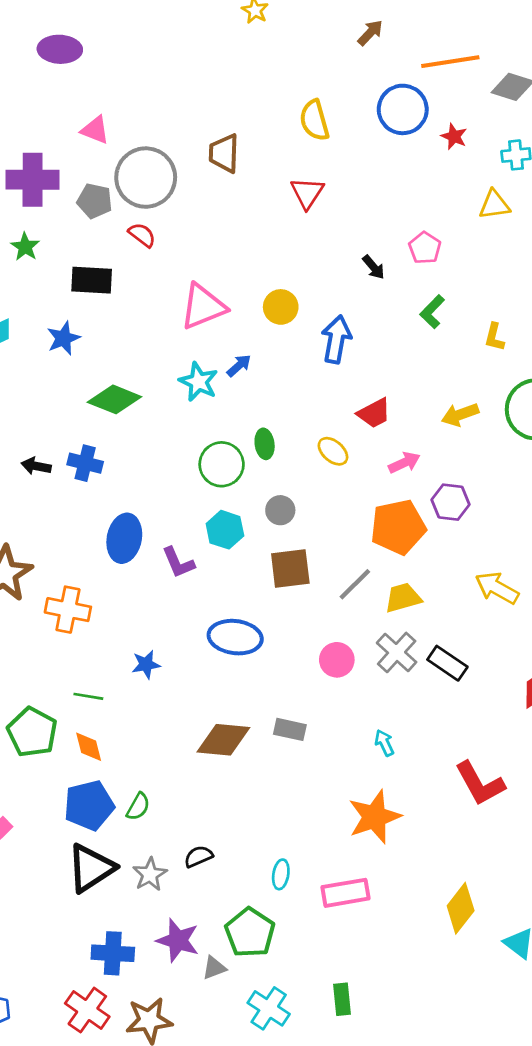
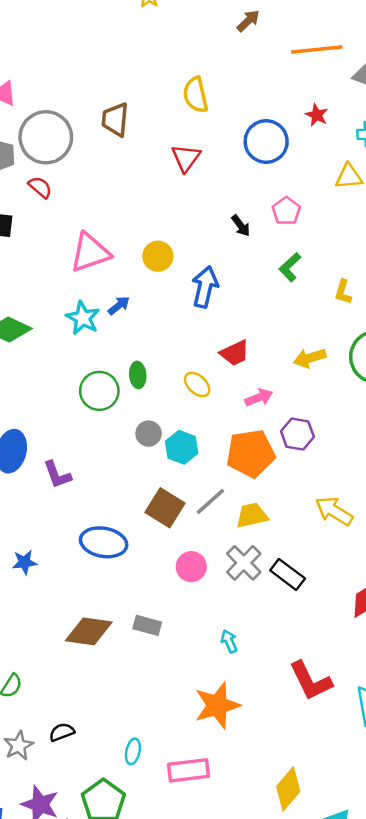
blue circle: (403, 109) -> (266, 142), moved
cyan hexagon: (225, 530) -> (182, 447), moved
brown square: (290, 569) -> (165, 508), moved, turned 36

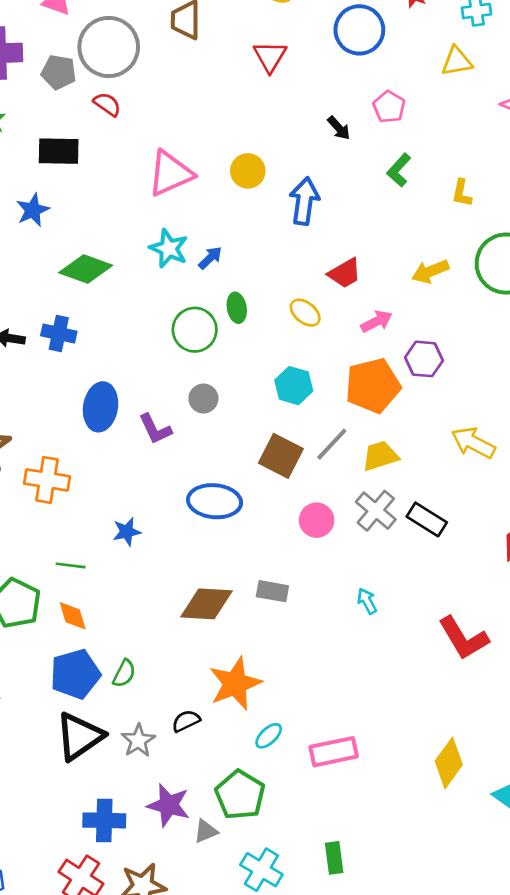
blue arrow: (119, 305) -> (210, 258), moved
gray circle: (149, 434) -> (203, 399), moved
orange star: (217, 705) -> (235, 684), moved
cyan ellipse: (133, 751) -> (269, 736), turned 40

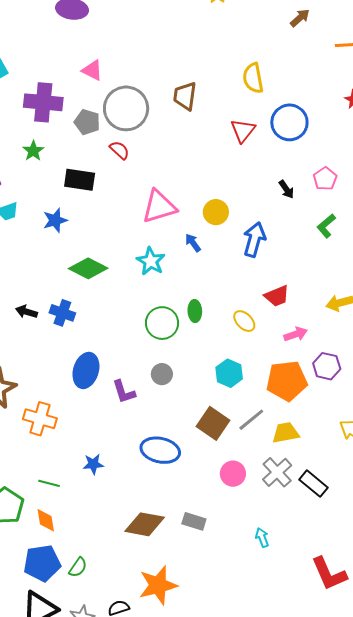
blue circle: (359, 30) -> (289, 122), moved
blue arrow: (210, 258) -> (193, 243), moved, turned -90

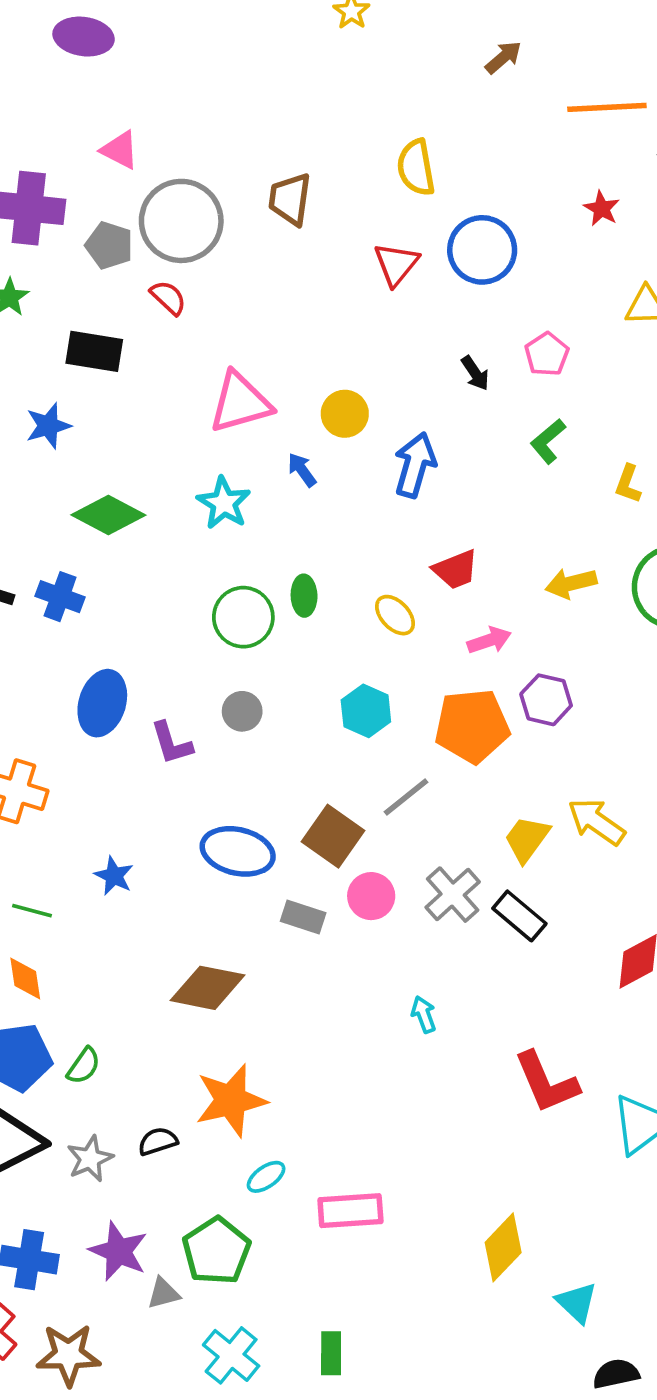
brown square: (213, 423) -> (333, 836), moved
yellow trapezoid: (286, 433) -> (527, 839), moved, turned -44
blue star: (93, 464) -> (114, 876), turned 30
gray rectangle: (194, 521) -> (303, 917), moved

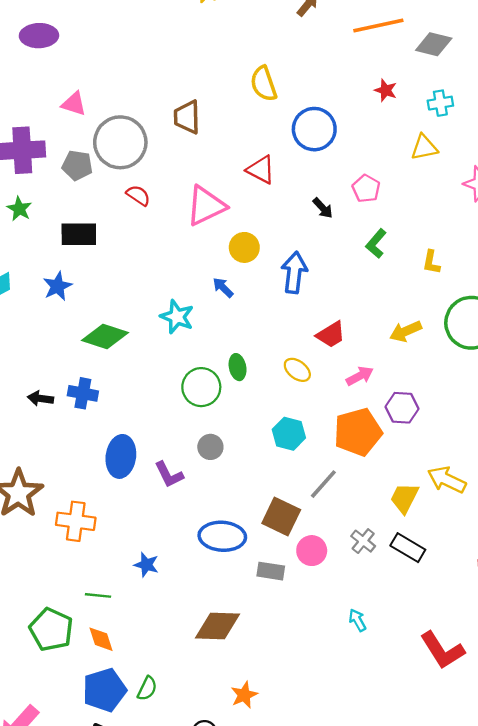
red triangle: (396, 264) -> (261, 170), moved, turned -32
red semicircle: (168, 298) -> (138, 195), moved
pink triangle: (240, 403) -> (206, 206), moved
gray cross: (453, 895) -> (363, 541), size x0.7
orange star: (231, 1100) -> (244, 695), size x0.6

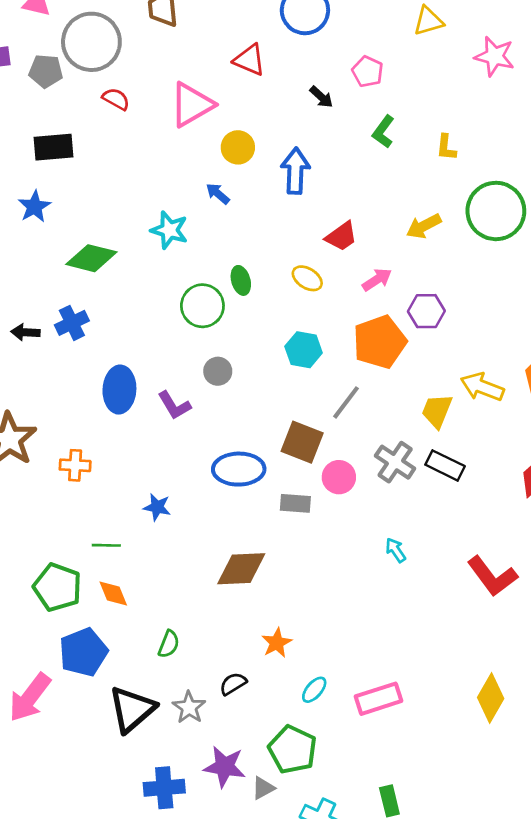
blue cross: (83, 393) -> (72, 323), turned -32
orange cross: (76, 521) -> (75, 465), size x0.7
gray cross: (363, 541) -> (395, 462), size x1.4
blue pentagon: (104, 690) -> (83, 652), moved

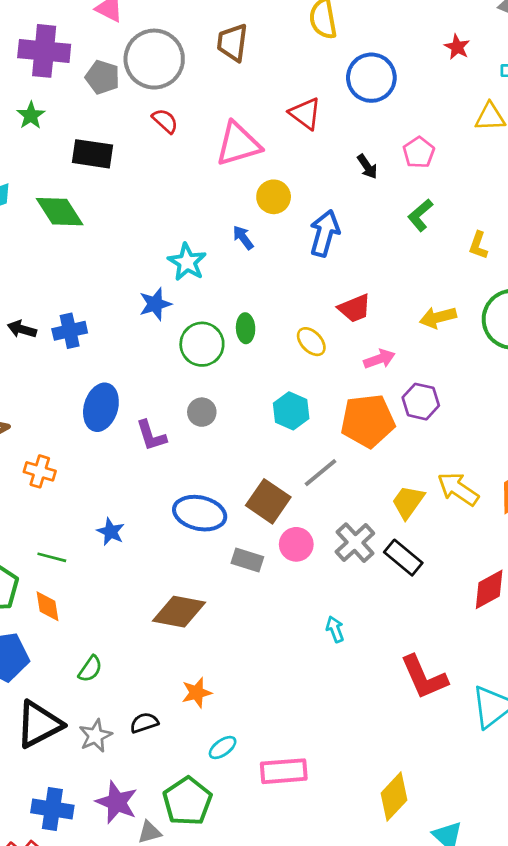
blue star: (34, 207) -> (155, 304), moved
green diamond: (91, 258) -> (60, 212), moved, turned 30

